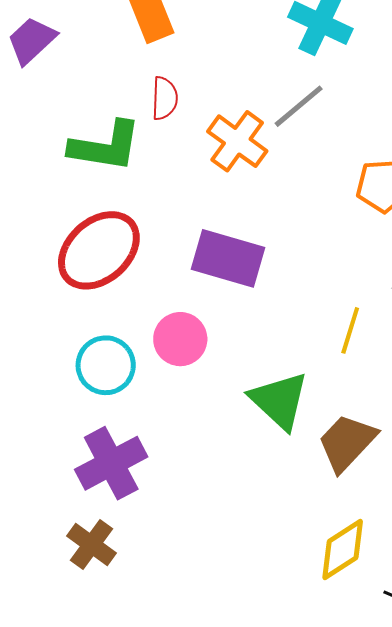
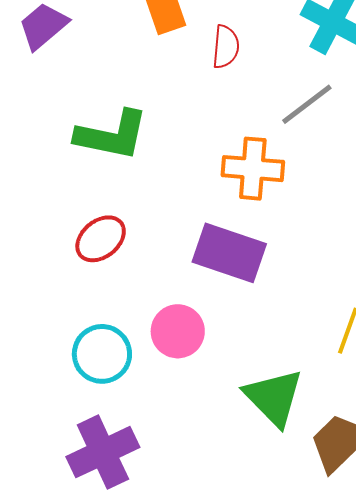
red semicircle: (165, 98) -> (226, 47), moved
orange cross: (237, 141) -> (253, 169), moved, turned -34
red ellipse: (99, 250) -> (101, 239), size x0.6

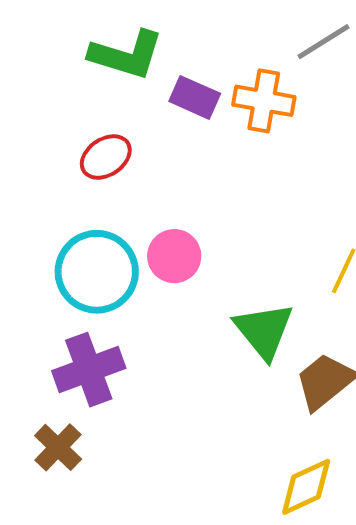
purple rectangle: (229, 253) -> (195, 97), moved, size x0.7
cyan circle: (102, 354) -> (97, 272), size x1.4

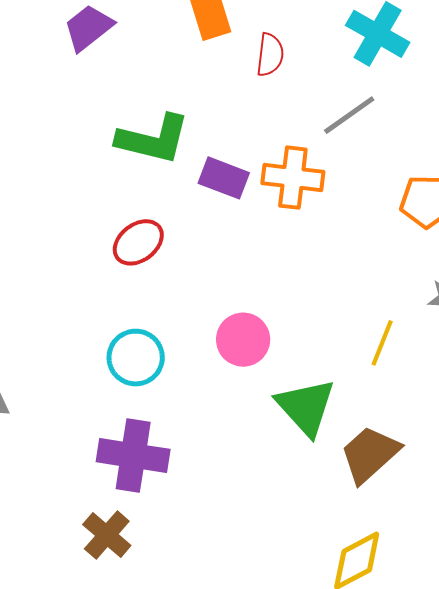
pink circle: (174, 256) -> (243, 340), moved
cyan circle: (97, 272) -> (136, 358), size x0.7
purple cross: (89, 370) -> (133, 456), turned 32

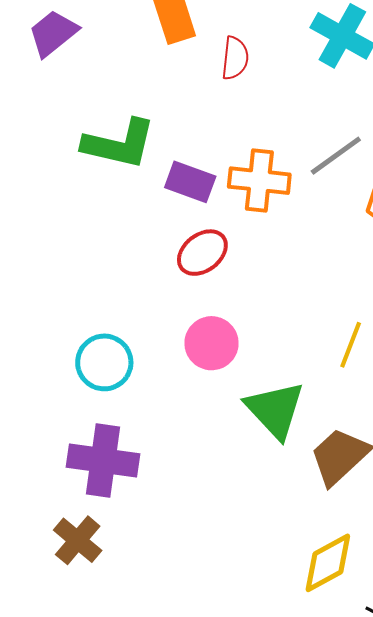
gray line: (349, 115) -> (336, 156), moved
red ellipse: (138, 242) -> (202, 253), moved

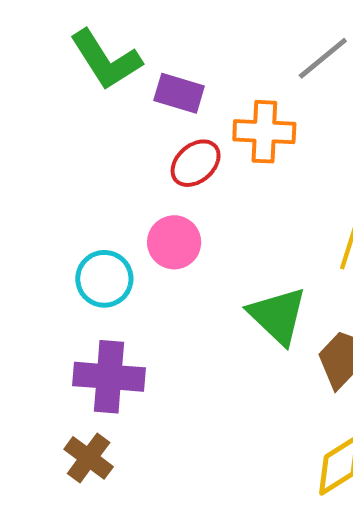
green L-shape: (119, 144) -> (106, 60), turned 48
orange cross: (259, 181) -> (264, 132), moved
pink circle: (211, 343) -> (174, 242), moved

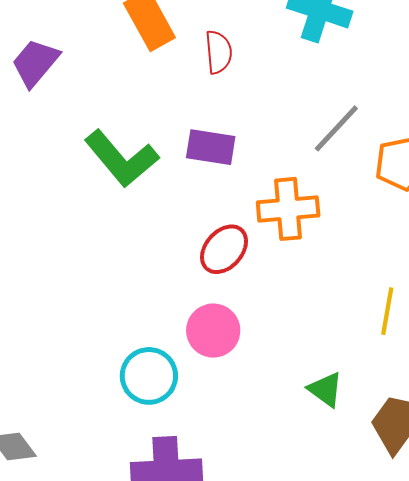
purple rectangle: (179, 93) -> (211, 147), moved
green triangle: (278, 316) -> (326, 389), size x0.6

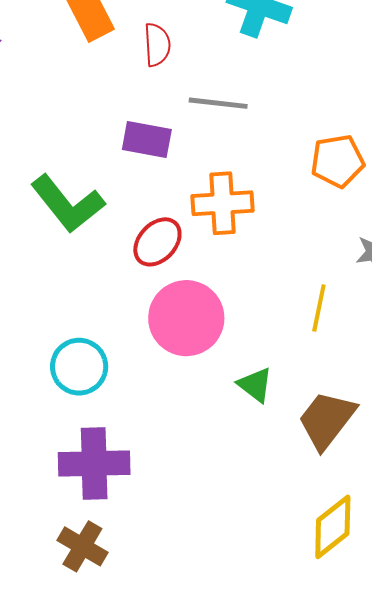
gray line: (336, 128) -> (218, 103), moved, turned 52
green L-shape: (121, 159) -> (68, 204), moved
pink circle: (213, 331) -> (186, 318), moved, size x1.4

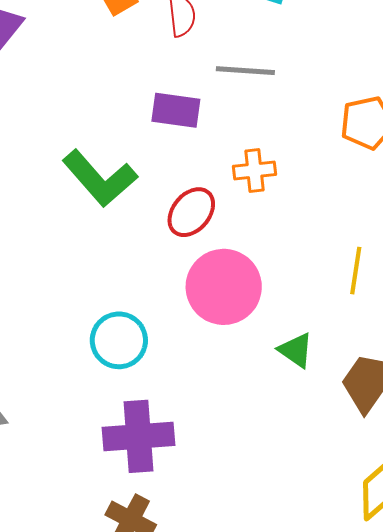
orange cross: (223, 203) -> (254, 170), size x0.7

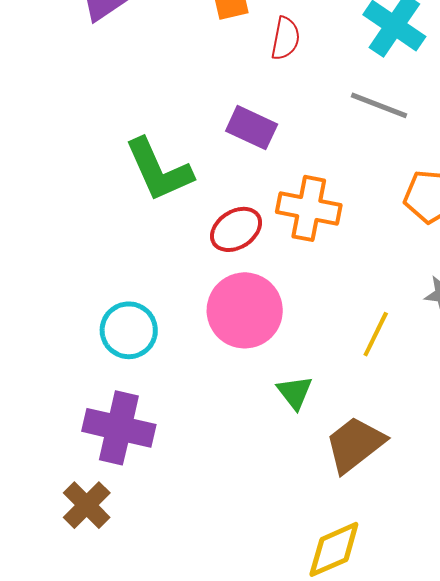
gray line: (245, 71) -> (379, 105), moved
orange cross: (254, 170) -> (309, 208), size x1.5

